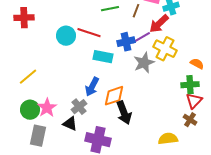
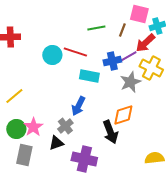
orange diamond: (114, 96) -> (123, 115), moved
black triangle: (70, 124) -> (56, 143), turned -42

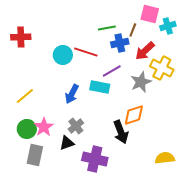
red arrow: (145, 43) -> (145, 51), moved
purple line: (127, 57) -> (112, 71), moved
blue cross: (112, 61) -> (120, 43), moved
cyan rectangle: (89, 76) -> (100, 87), moved
blue arrow: (78, 106) -> (72, 94), moved

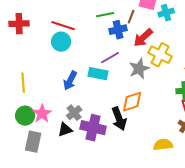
red line: (86, 52) -> (63, 26), moved
yellow line: (25, 96) -> (23, 83), turned -54
purple cross: (95, 159) -> (93, 128), moved

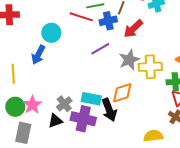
red line: (63, 26) -> (81, 17), moved
yellow cross: (160, 55) -> (150, 67), moved, turned -30
cyan rectangle: (98, 74) -> (91, 99), moved
blue arrow: (70, 81) -> (38, 55), moved

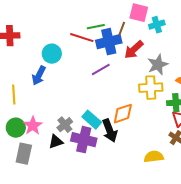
blue cross: (108, 21) -> (109, 42), size x1.4
gray star: (129, 60) -> (158, 65), moved
cyan rectangle: (91, 99) -> (92, 120), turned 30

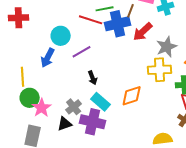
purple line: (101, 70) -> (82, 52), moved
green circle: (16, 128) -> (30, 98), moved
black arrow: (110, 131) -> (93, 78), moved, size x0.6

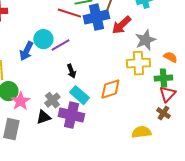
cyan circle: (61, 36) -> (43, 39), moved

